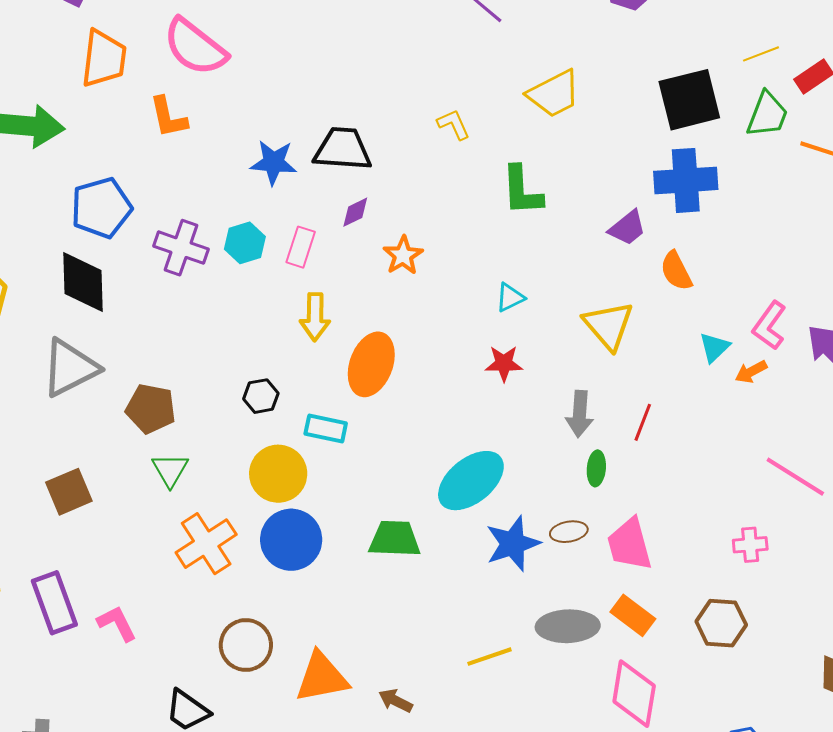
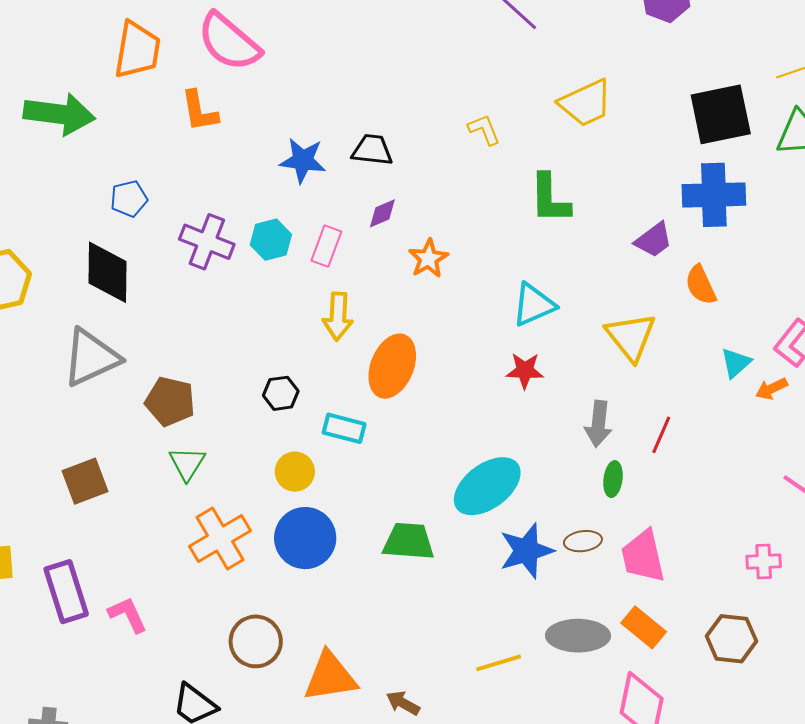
black trapezoid: (343, 149) -> (372, 150), size x0.7
blue pentagon: (101, 208) -> (129, 199), size x0.6
cyan triangle: (510, 297) -> (534, 305), size x1.5
yellow circle: (278, 474) -> (295, 472), size x0.7

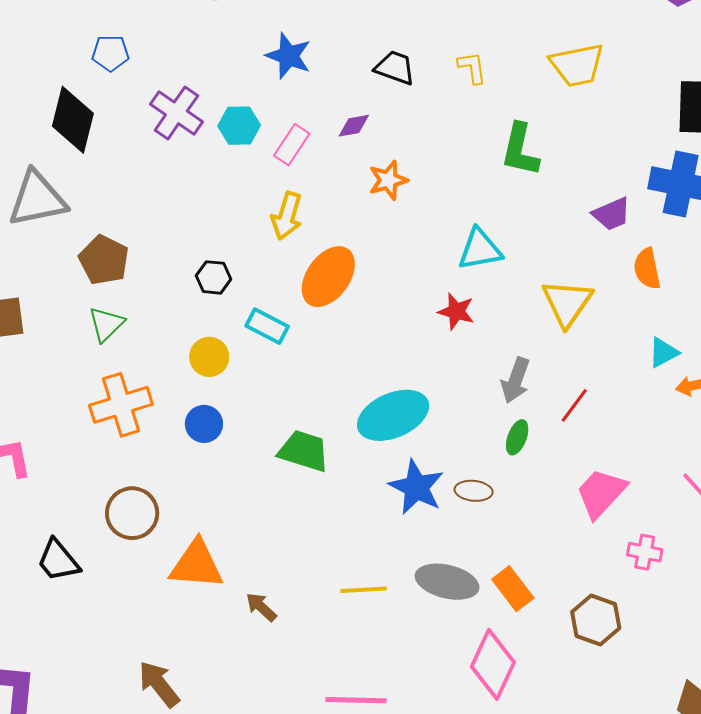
black trapezoid: (372, 150) -> (395, 68), moved
blue circle: (305, 538) -> (204, 424), size x0.6
blue star: (526, 551) -> (416, 487), turned 30
pink trapezoid: (643, 556) -> (601, 493), moved, turned 42

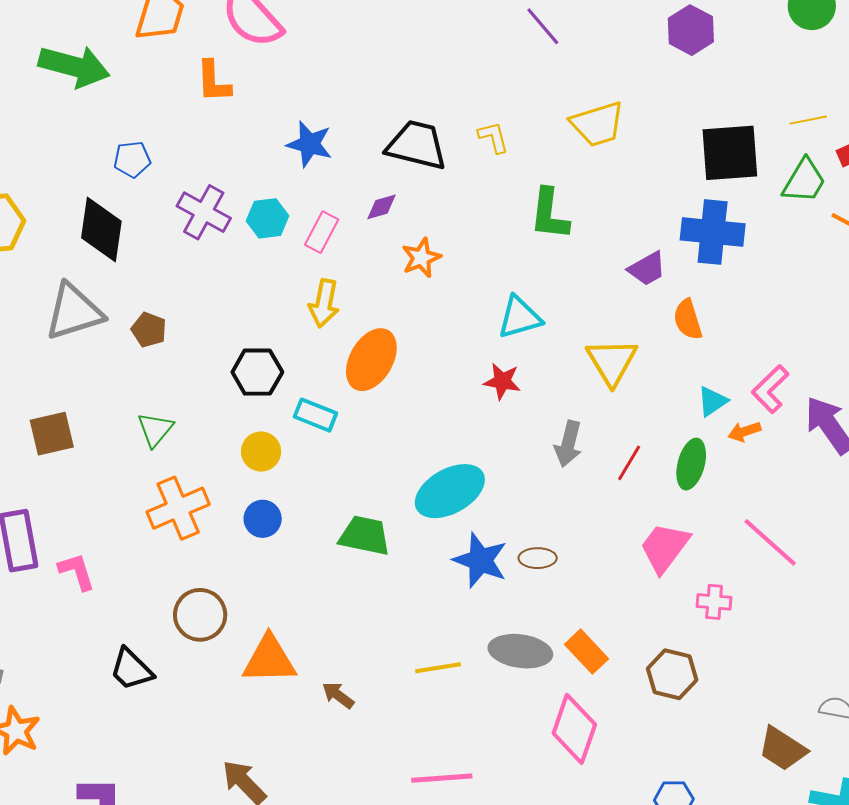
black trapezoid: (395, 68) -> (417, 145), size x1.5
brown pentagon: (104, 260) -> (149, 330), moved, size x0.7
black hexagon: (214, 277) -> (257, 372), size x1.4
green ellipse: (517, 437) -> (691, 464), moved, size x1.4

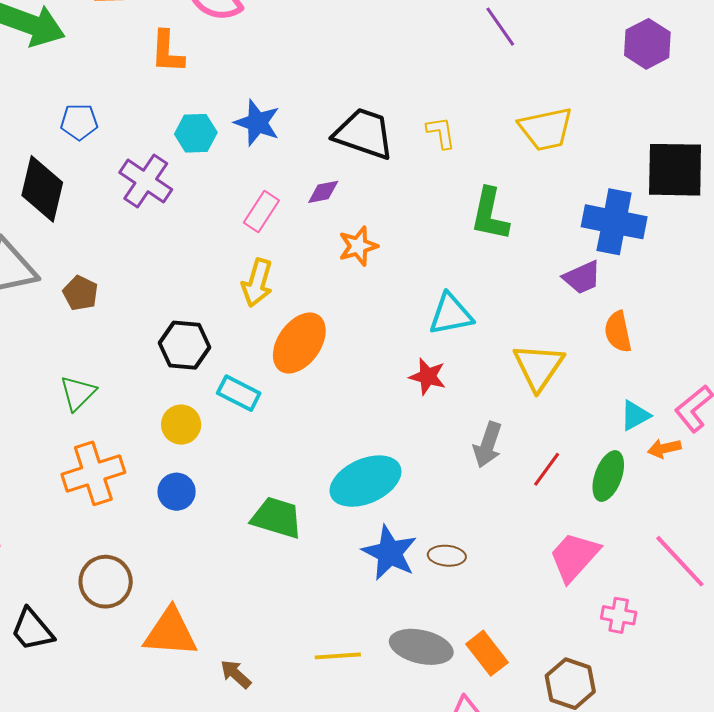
cyan hexagon: (268, 218) -> (196, 133), moved
blue cross: (713, 232) -> (614, 222), moved

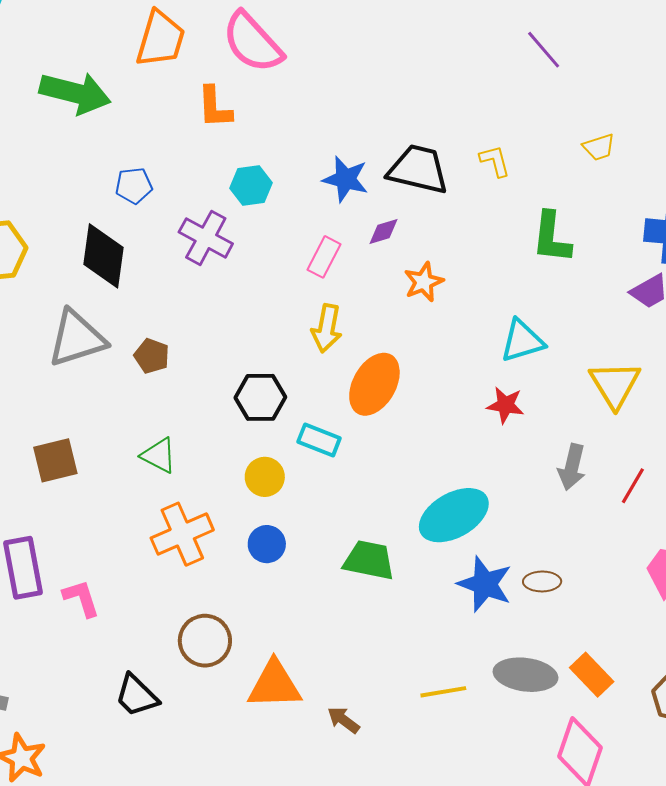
blue star: (257, 123) -> (346, 179), moved
yellow trapezoid: (546, 129) -> (599, 147), size x0.6
green triangle: (78, 393) -> (159, 456), turned -42

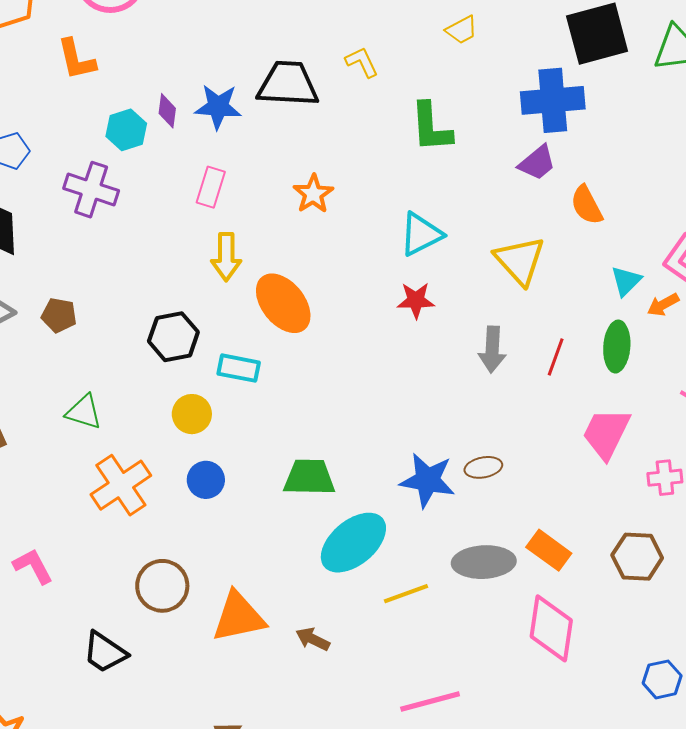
purple diamond: (384, 231) -> (167, 111), moved, turned -56
orange ellipse: (374, 384) -> (283, 303), turned -58
cyan ellipse: (454, 515) -> (353, 543), moved

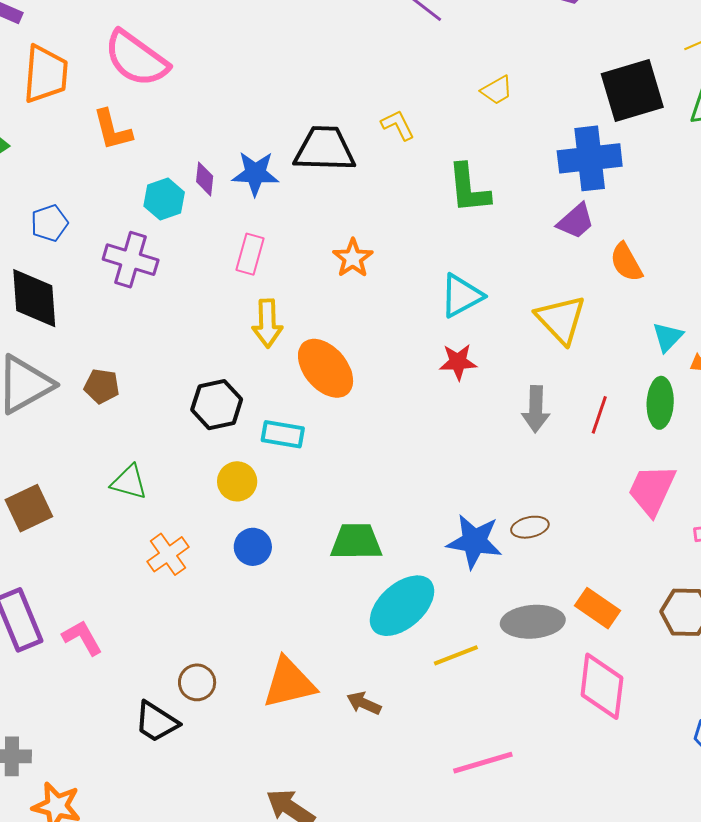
orange cross: (121, 485) -> (168, 554), size x0.7
brown circle: (162, 586) -> (197, 682), moved, size x0.7

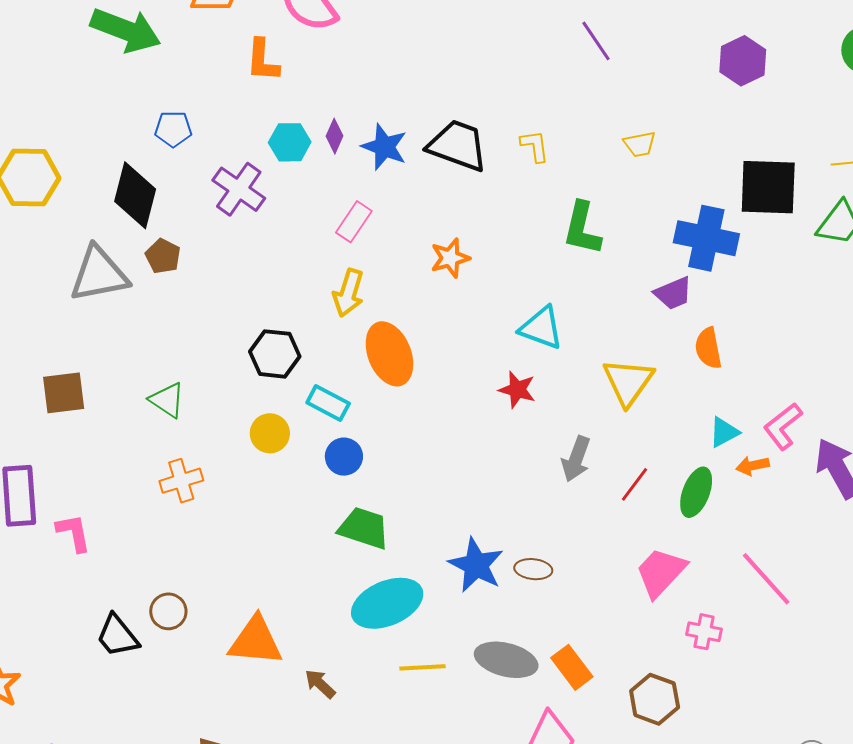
cyan triangle: (461, 296) -> (541, 328), turned 30
brown pentagon: (102, 386) -> (163, 256), moved
blue circle: (253, 547) -> (344, 457), moved

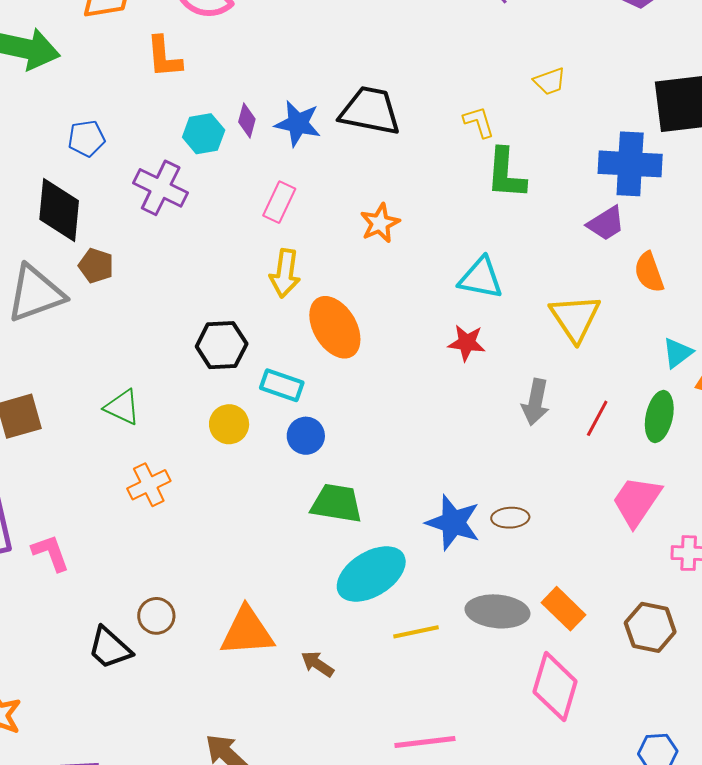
yellow L-shape: (535, 146) -> (479, 122), moved

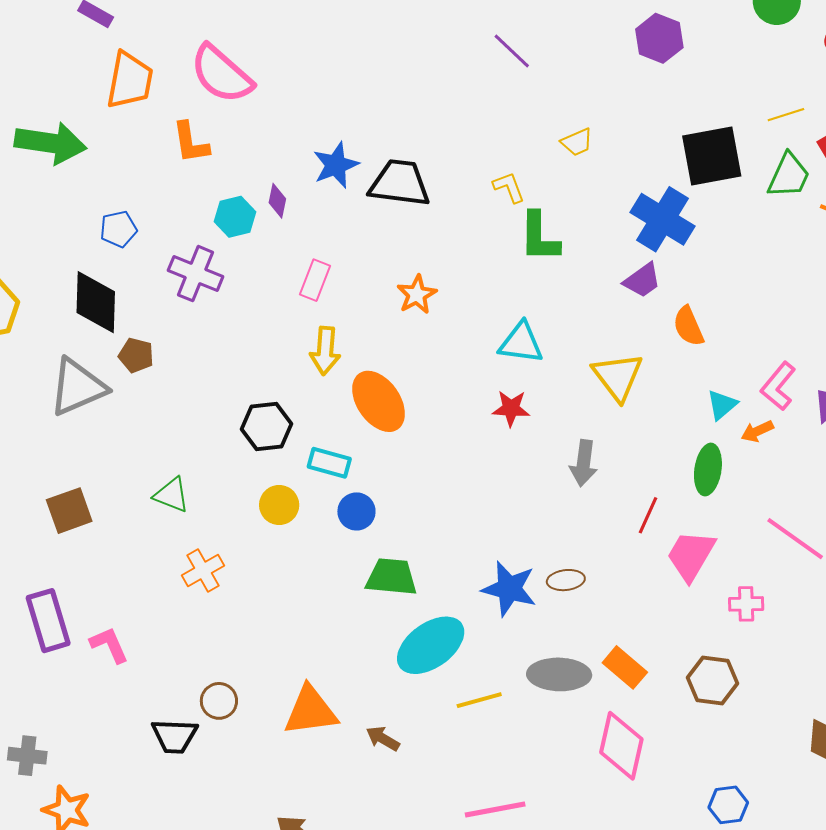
blue star: (298, 124) -> (336, 165), moved, turned -30
blue cross: (630, 164) -> (663, 219), turned 32
red line: (597, 418) -> (648, 515), moved
black trapezoid: (110, 648) -> (174, 736), turned -36

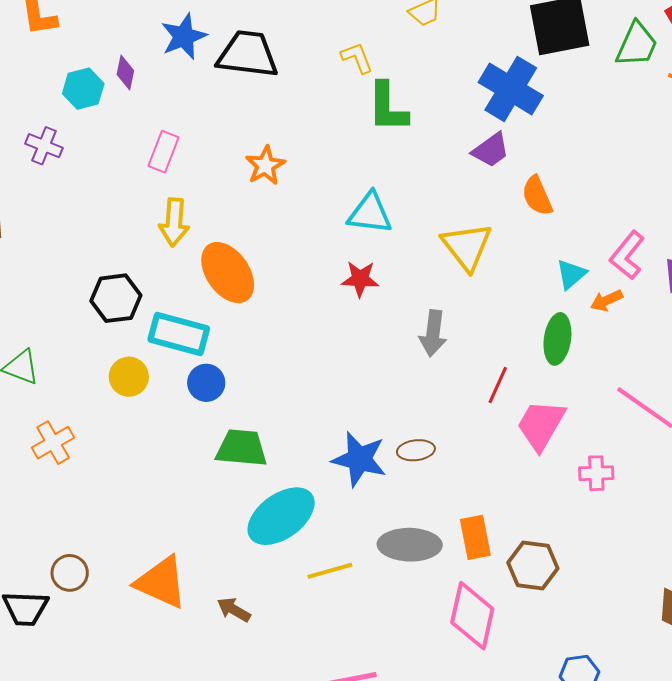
purple cross: (196, 274) -> (44, 146), size x0.7
cyan rectangle: (329, 463) -> (179, 334), size x1.4
orange rectangle: (625, 667) -> (475, 537), turned 39
brown hexagon: (713, 681) -> (533, 565), moved
orange triangle: (310, 711) -> (161, 582), turned 32

